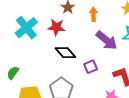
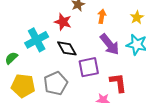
cyan cross: (26, 28) -> (37, 40), moved
purple square: (91, 67) -> (89, 67), size x1.5

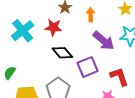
cyan cross: (37, 40) -> (23, 31), moved

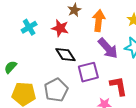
orange arrow: (91, 15) -> (99, 21), size x1.5
cyan cross: (23, 31) -> (29, 27), size x0.7

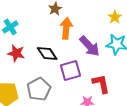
orange arrow: (99, 21) -> (66, 28), moved
red star: (60, 28) -> (16, 53), moved

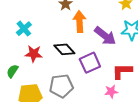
red L-shape: (101, 84) -> (122, 71), turned -70
gray pentagon: (39, 89) -> (61, 86), turned 30

